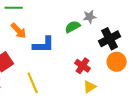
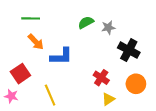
green semicircle: (73, 27) -> (86, 22), moved
black cross: (110, 39) -> (129, 50), turned -35
orange circle: (117, 62) -> (136, 84), moved

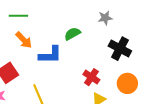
green semicircle: (86, 22) -> (72, 34), moved
gray star: (108, 28) -> (105, 18), moved

